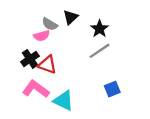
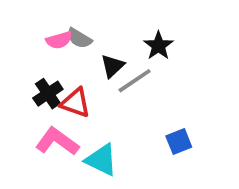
black triangle: (71, 17) -> (112, 66), moved
pink semicircle: (42, 36) -> (59, 40), moved
gray line: (100, 51) -> (135, 81), moved

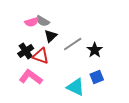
black star: (158, 46) -> (95, 50), moved
black triangle: (112, 66) -> (51, 36), moved
cyan triangle: (101, 160) -> (76, 87), moved

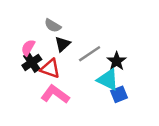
pink semicircle: (32, 22) -> (28, 48), moved, turned 136
pink L-shape: (31, 77) -> (55, 94), moved
cyan triangle: (76, 87) -> (108, 80), moved

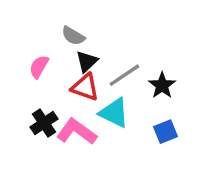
black cross: (32, 62) -> (44, 123), moved
red triangle: (50, 69) -> (85, 87), moved
cyan triangle: (108, 80) -> (114, 113), moved

